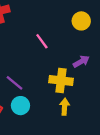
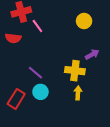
yellow circle: (81, 21) -> (84, 21), moved
pink line: (42, 41) -> (37, 26), moved

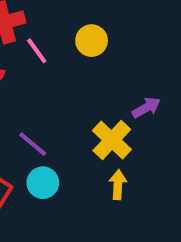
yellow circle: (84, 21) -> (92, 41), moved
yellow cross: (75, 71) -> (112, 140), turned 36

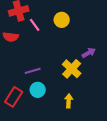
purple line: (33, 144) -> (33, 71), turned -56
yellow arrow: (118, 185) -> (69, 101), moved

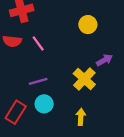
yellow circle: (62, 20) -> (88, 25), moved
pink line: (35, 25) -> (38, 43), moved

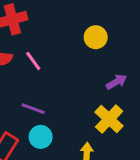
yellow cross: (84, 79) -> (109, 119), moved
purple line: (38, 81) -> (33, 109), turned 36

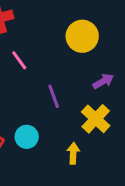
yellow circle: (96, 37) -> (82, 36), size x1.4
purple line: (33, 109) -> (54, 96), moved, turned 50

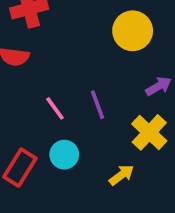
pink line: (19, 60) -> (55, 108), moved
yellow arrow: (73, 153) -> (122, 175), turned 50

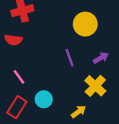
purple line: (97, 105) -> (70, 58), moved
pink line: (55, 108) -> (19, 77), moved

